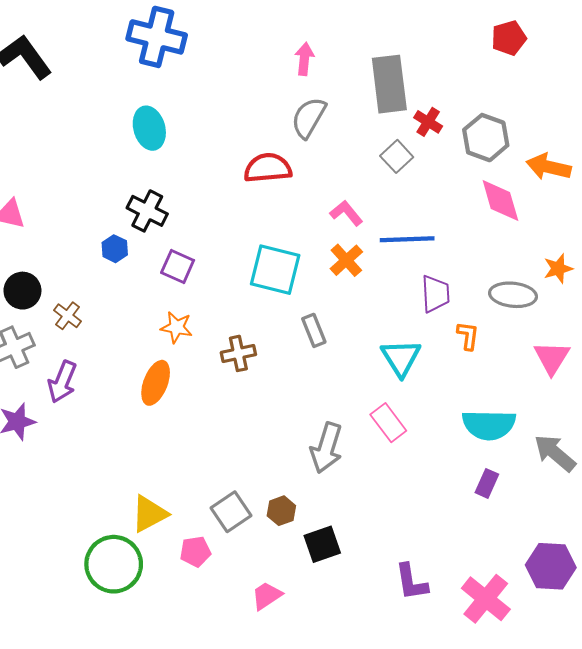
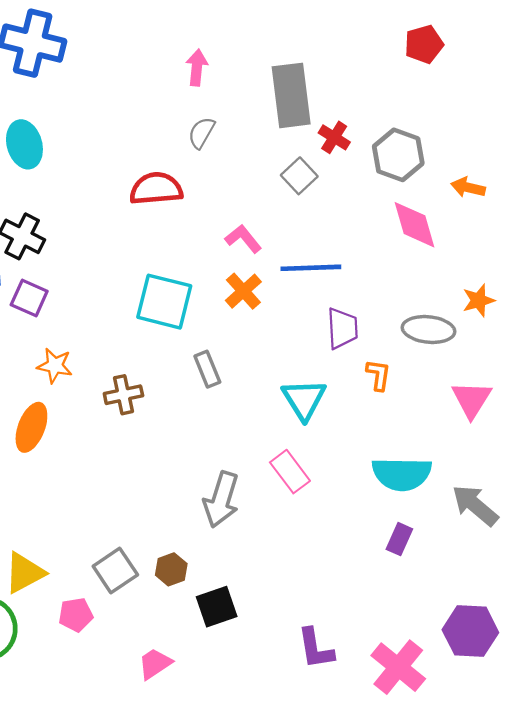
gray semicircle: (309, 118) -> (201, 133), size x0.7
orange arrow: (549, 167) -> (468, 187), size x0.7
purple square: (178, 266) -> (29, 298), moved

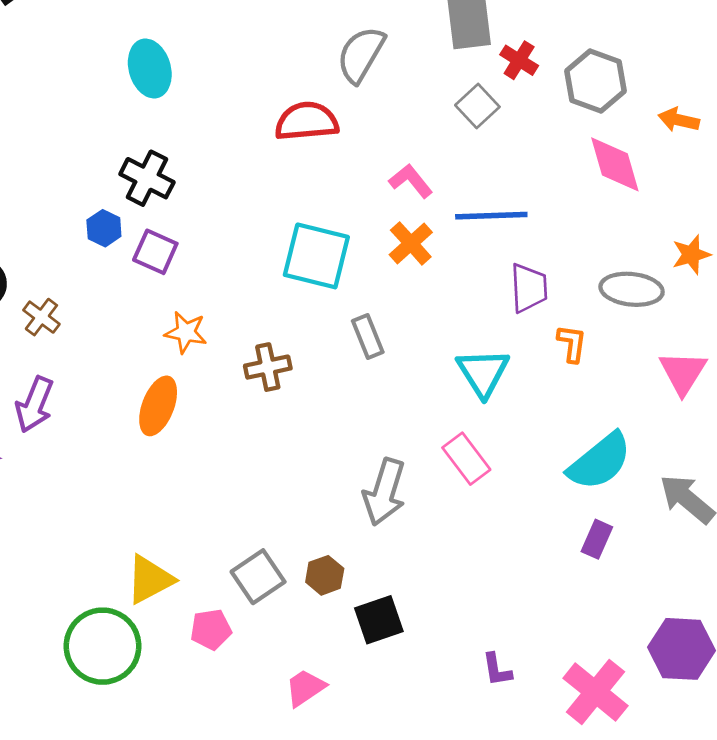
gray semicircle: (201, 133) -> (361, 55), size x1.5
cyan semicircle: (402, 474) -> (600, 461), turned -40
purple L-shape: (316, 649) -> (497, 670), size x0.7

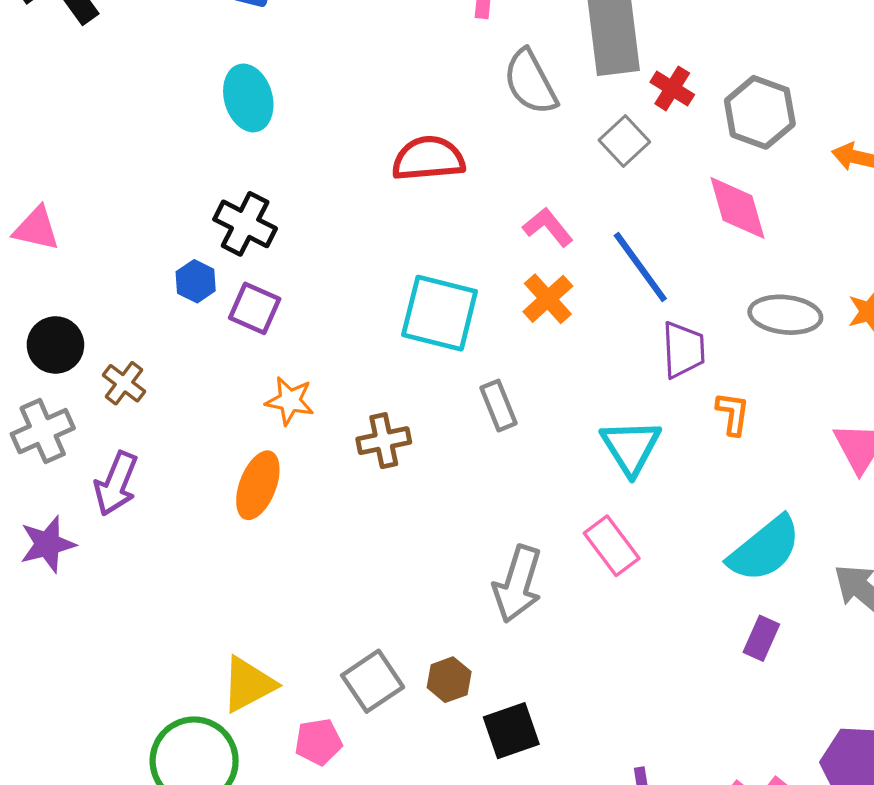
gray semicircle: (361, 55) -> (530, 82), moved, turned -58
pink diamond: (615, 164) -> (738, 208), moved
blue line: (491, 216) -> (640, 267), turned 56
gray ellipse: (632, 289) -> (785, 315), moved

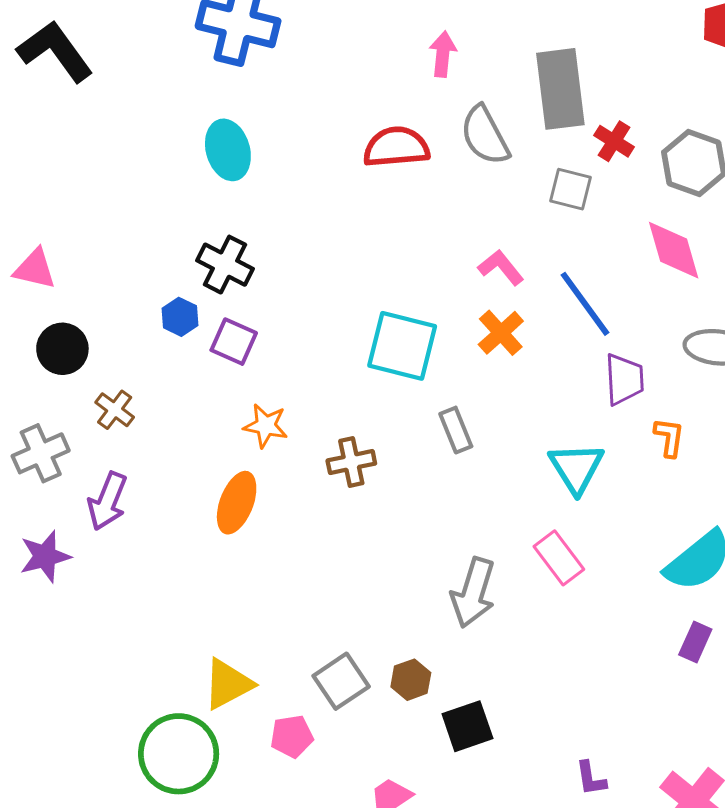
gray square: (624, 141) -> (570, 189), turned -33
red semicircle: (428, 159) -> (396, 147), moved
black circle: (55, 345) -> (62, 349), moved

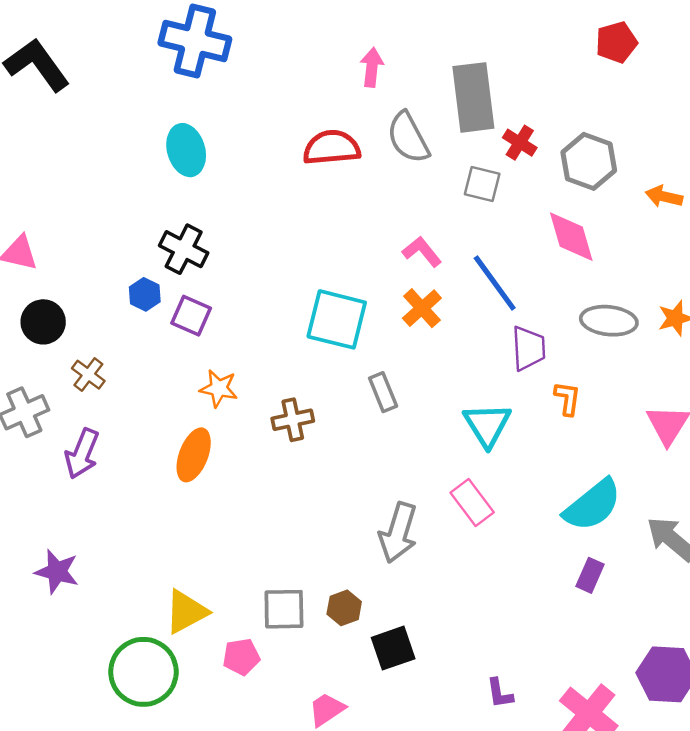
purple star: (45, 556) -> (57, 572), moved, turned 30
gray square: (341, 681) -> (284, 609), turned 33

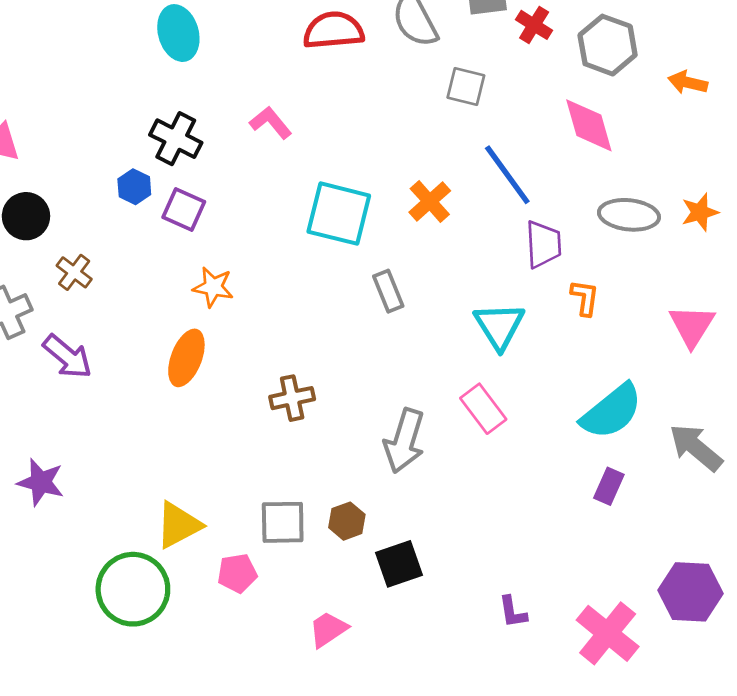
gray square: (482, 184) -> (466, 86), moved
pink L-shape: (422, 252) -> (271, 123), moved
brown cross: (293, 420) -> (292, 398), moved
purple arrow: (82, 454) -> (67, 357), turned -72

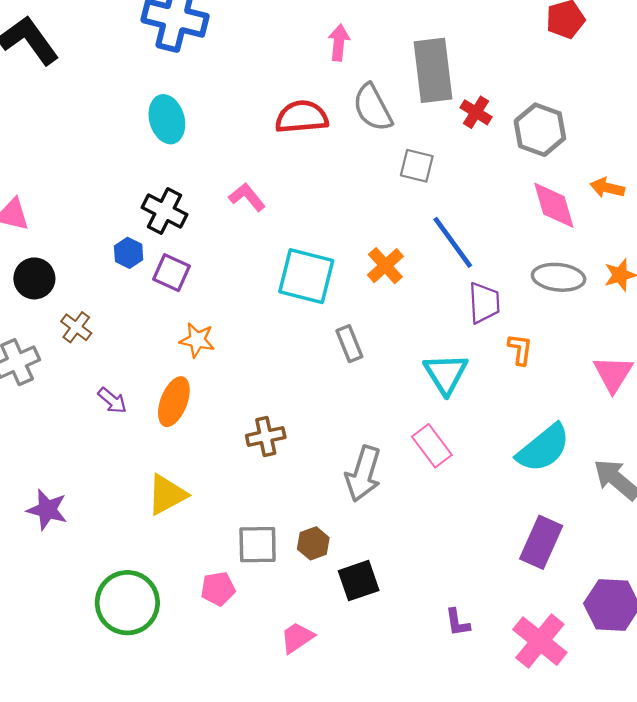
orange arrow: (688, 82) -> (607, 188), moved
pink diamond: (589, 125) -> (554, 205), moved
purple arrow: (67, 357) -> (112, 400), moved, size x0.7
purple rectangle: (609, 486) -> (541, 542), moved, size x1.6
yellow triangle: (178, 525) -> (167, 495), moved

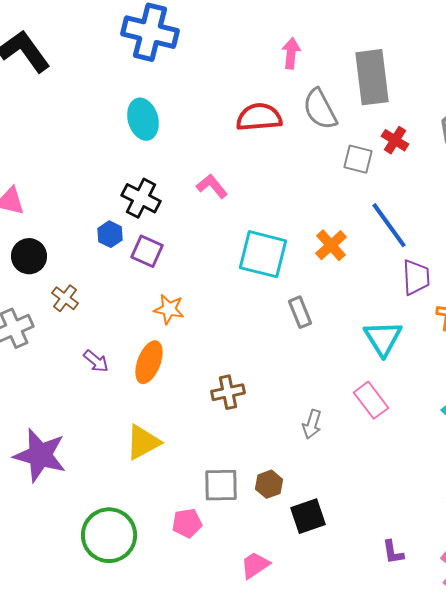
red cross: (476, 112) -> (395, 140), moved
gray arrow: (363, 474) -> (312, 424), size x0.6
purple star: (47, 510) -> (40, 455), size x1.5

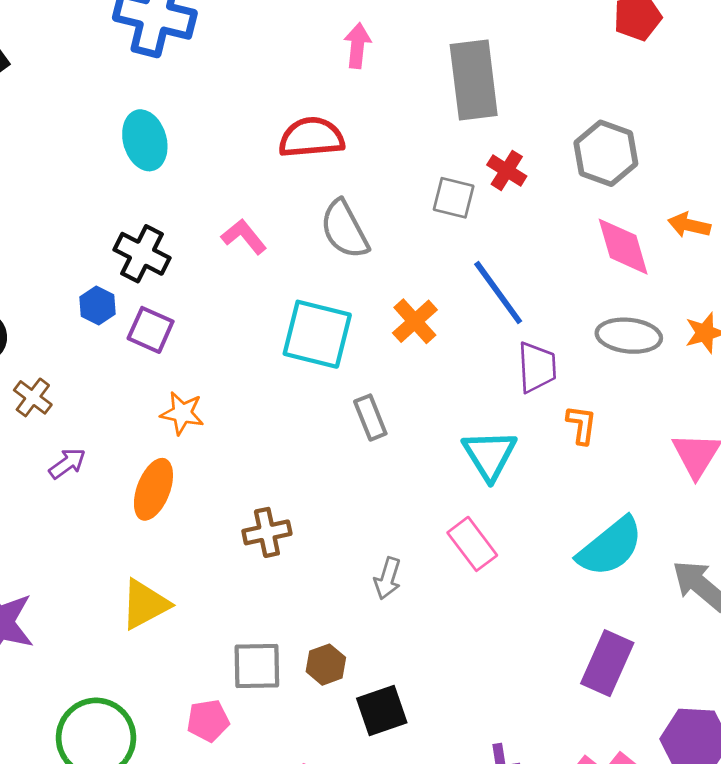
gray semicircle: (320, 109) -> (344, 229), moved
purple arrow: (96, 361) -> (67, 463), moved, turned -76

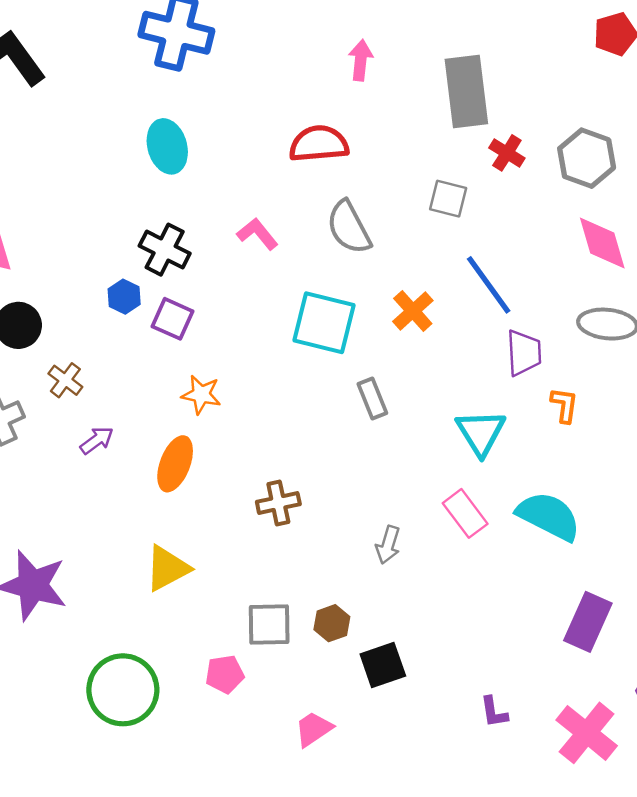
red cross: (507, 170) -> (507, 153), moved
cyan semicircle: (610, 547) -> (549, 516), moved, turned -114

